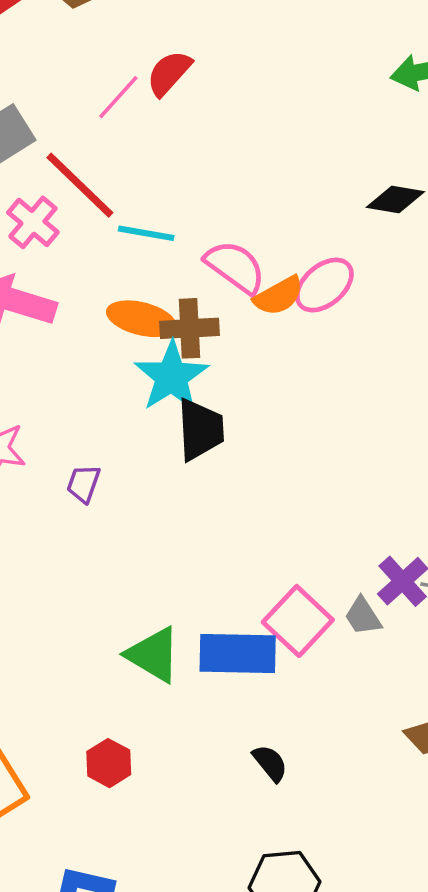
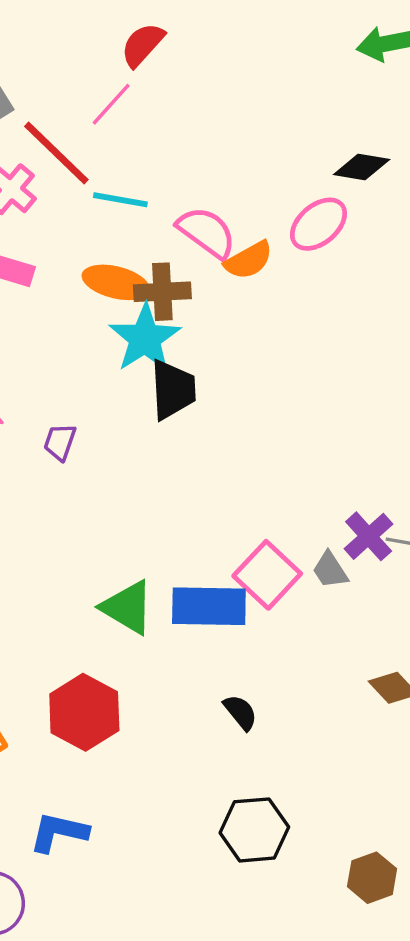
pink line: (118, 97) -> (111, 104), moved
pink ellipse: (324, 285) -> (318, 224), moved
red hexagon: (109, 763) -> (84, 712), size x1.6

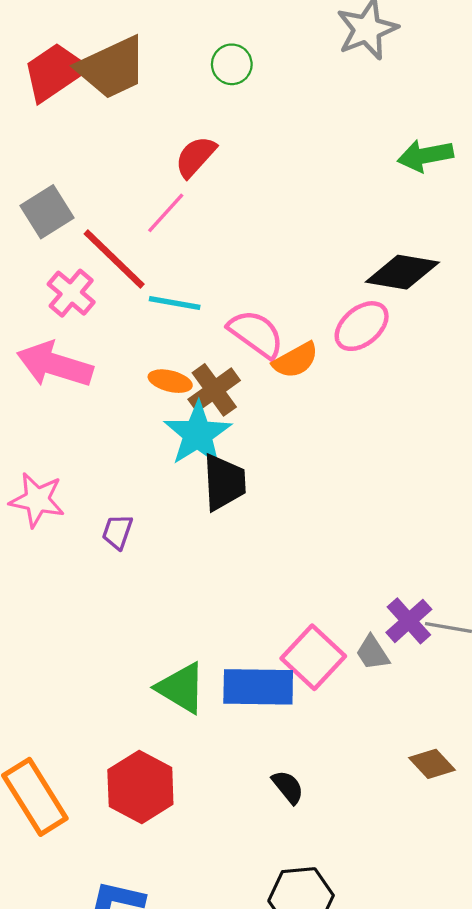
black diamond: (362, 167) -> (402, 272), size x1.4
orange ellipse: (116, 282) -> (170, 381), size x0.7
brown cross: (162, 292) -> (214, 390), turned -33

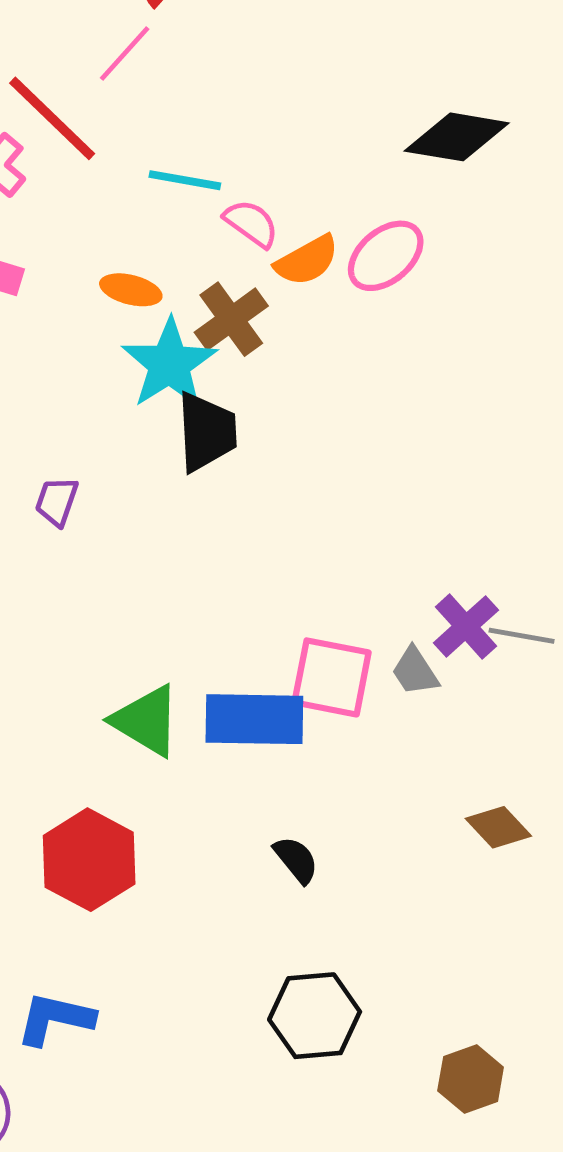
cyan line: (175, 303) -> (185, 180), moved
pink ellipse: (362, 326) -> (386, 256), moved
pink semicircle: (256, 334) -> (251, 223), size x0.7
brown cross: (214, 390) -> (231, 319), moved
pink square: (313, 657) -> (332, 677), turned -32

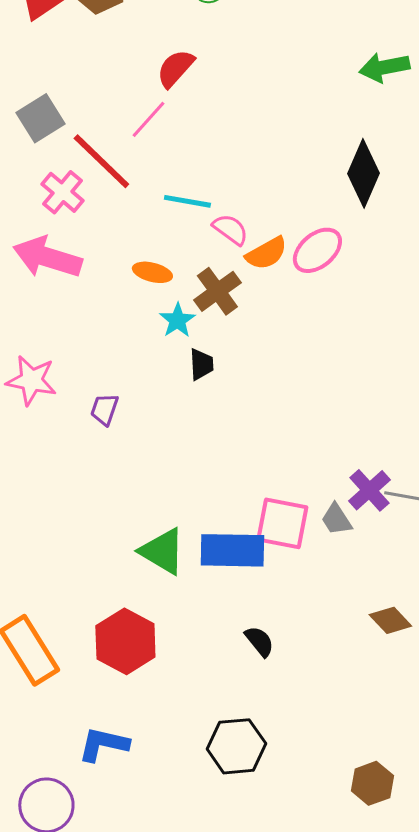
black diamond: (457, 137) -> (363, 173), turned -76
cyan star: (169, 364) -> (177, 320), size x0.6
black trapezoid: (207, 432) -> (201, 364), size x0.6
black hexagon: (315, 1016) -> (236, 746), moved

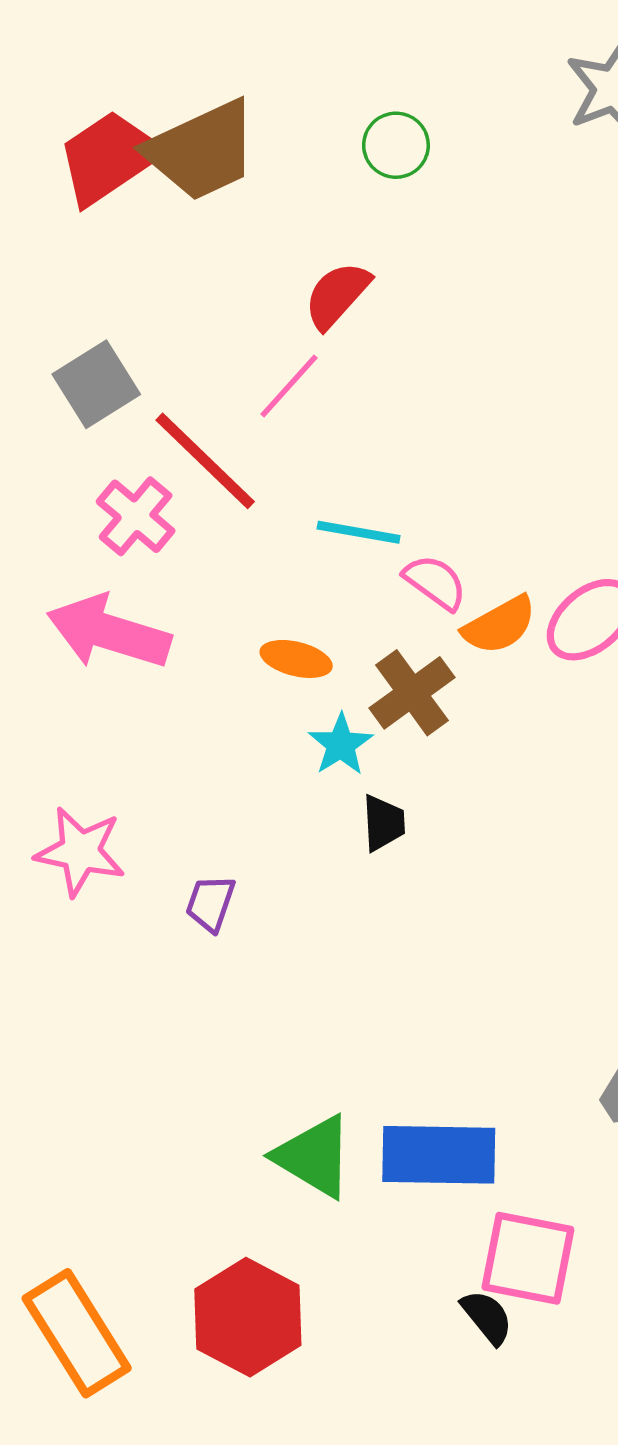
pink square: (282, 523) -> (528, 1258), moved

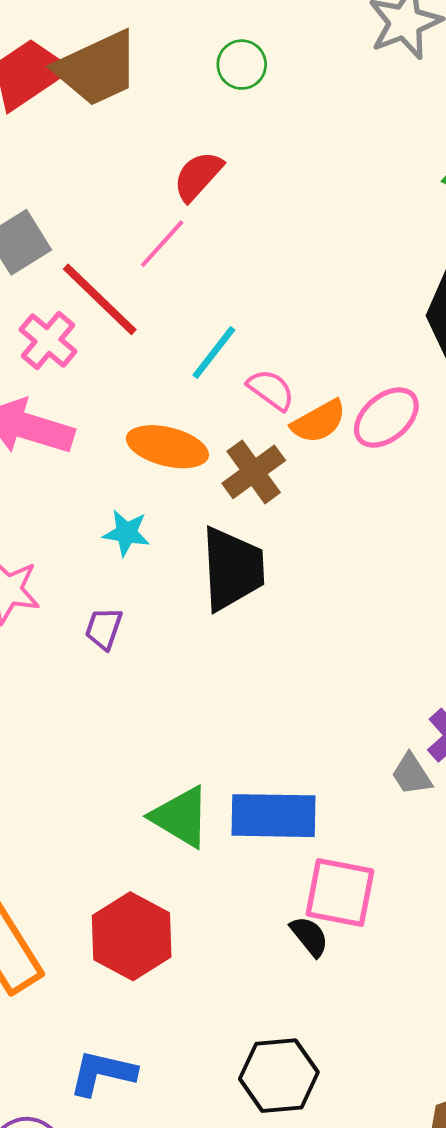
cyan line: (359, 532) -> (214, 352), turned -62
orange ellipse: (296, 659) -> (167, 447), size x1.5
cyan star: (341, 745) -> (126, 533), moved, turned -30
black trapezoid: (383, 823) -> (232, 569), size x2.0

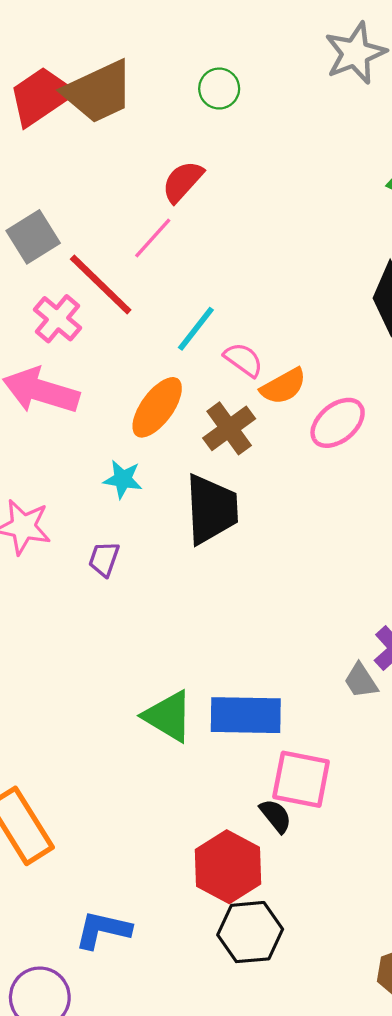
pink ellipse: (386, 417) -> (338, 423), moved
orange ellipse: (167, 447) -> (157, 407), turned -68
red hexagon: (132, 936) -> (228, 867), moved

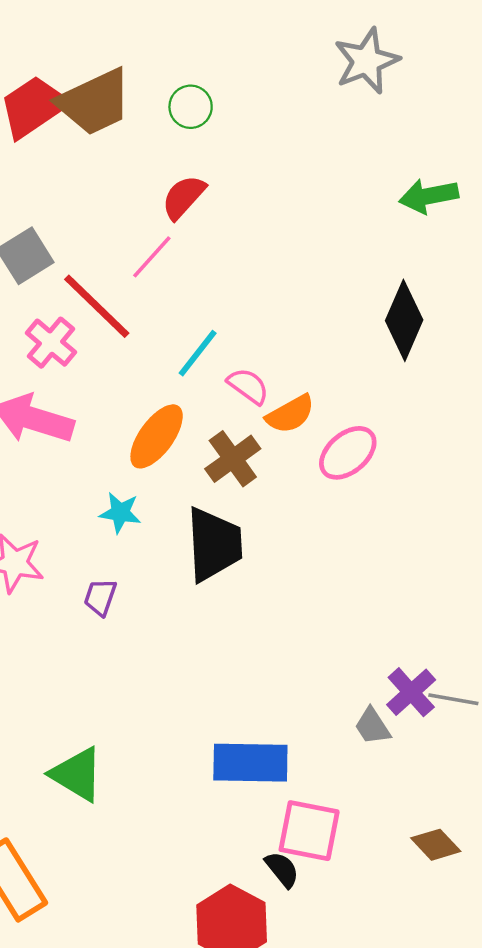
green circle: (219, 89) -> (191, 107), moved
green triangle: (168, 716) -> (77, 774), moved

